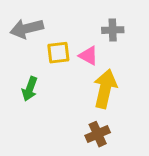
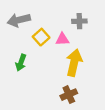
yellow square: (58, 53) -> (41, 37), turned -35
pink triangle: (89, 56) -> (62, 39), turned -32

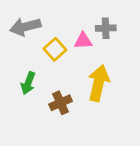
pink triangle: (62, 39) -> (83, 41), moved
brown cross: (69, 95) -> (61, 103), moved

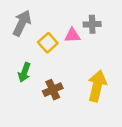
gray arrow: (25, 27) -> (22, 23), turned 130
yellow arrow: (99, 83) -> (97, 86), moved

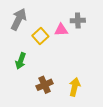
yellow arrow: (97, 86) -> (75, 87), moved, size x0.7
brown cross: (53, 90) -> (45, 85), moved

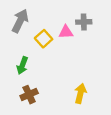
brown cross: (45, 85) -> (29, 95), moved

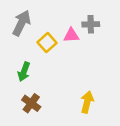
brown cross: (29, 95) -> (31, 103), turned -30

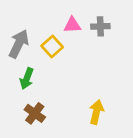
gray arrow: (21, 23) -> (19, 44), moved
pink triangle: (71, 35) -> (72, 25), moved

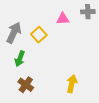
pink triangle: (72, 25) -> (63, 19), moved
gray cross: (100, 26) -> (88, 12), moved

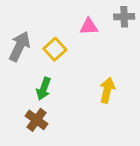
green arrow: (20, 59) -> (44, 89), moved
yellow arrow: (72, 84) -> (107, 90), moved

